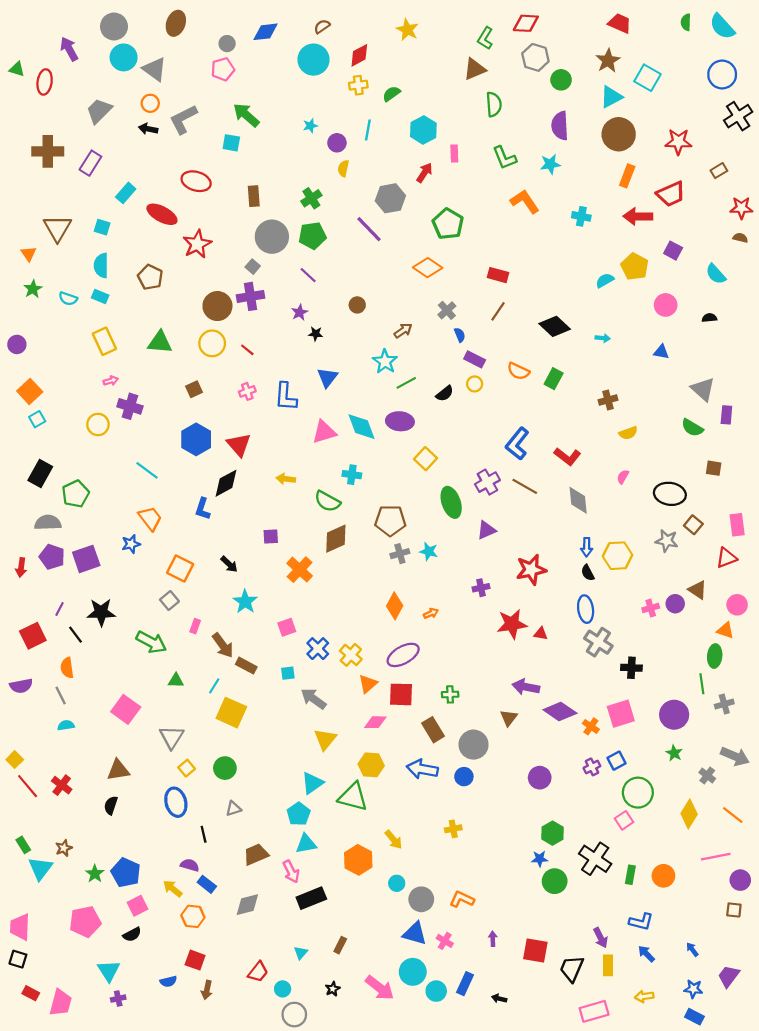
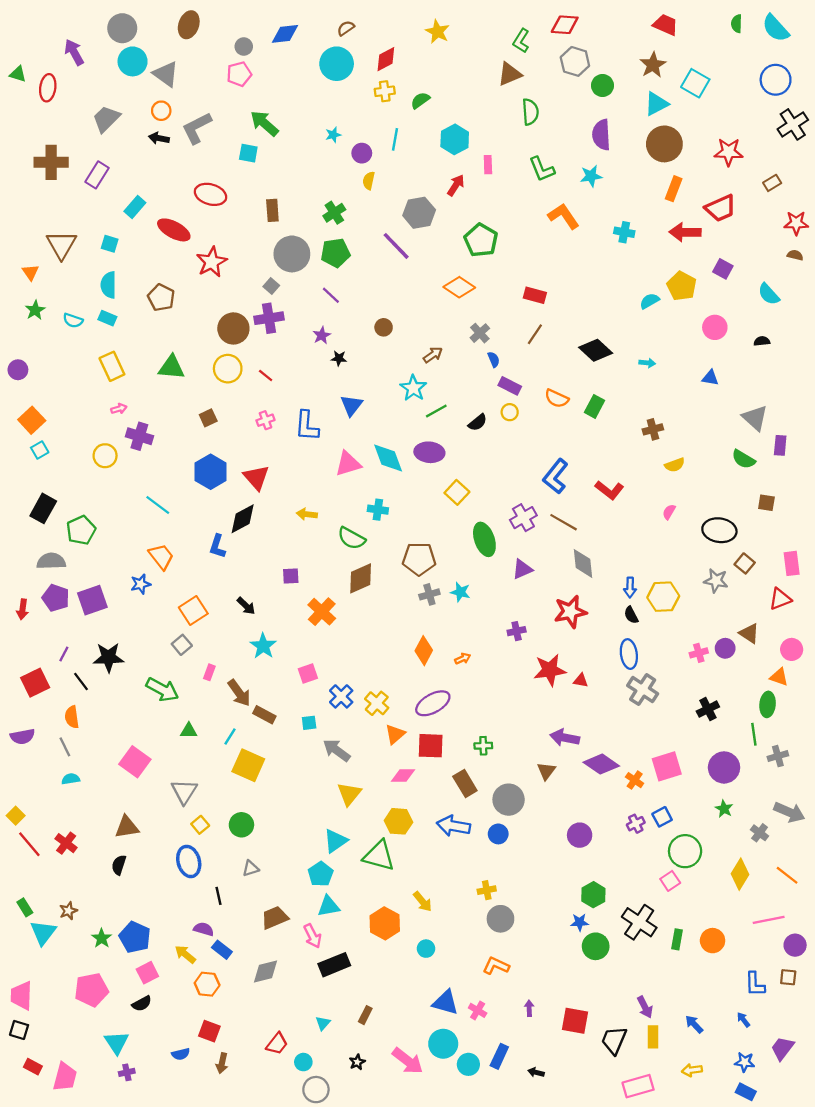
gray diamond: (578, 500) -> (583, 563), moved
orange square: (180, 569) -> (193, 610), turned 30
black cross: (631, 668) -> (708, 709), moved, turned -30
gray circle: (421, 899) -> (500, 919), moved
blue L-shape: (641, 922) -> (755, 984), moved, turned 75

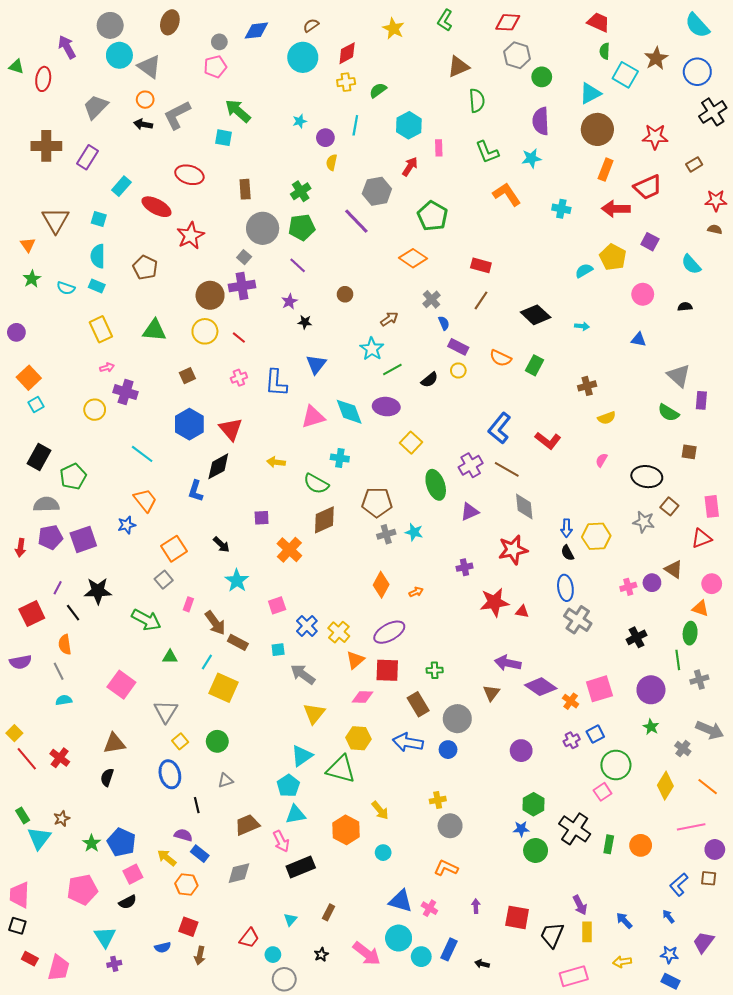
green semicircle: (737, 24) -> (605, 51), moved
green L-shape: (521, 41) -> (445, 20), moved
brown star: (653, 65) -> (656, 58), moved
purple pentagon: (56, 598) -> (50, 537), turned -30
blue L-shape: (755, 984) -> (679, 884), turned 50

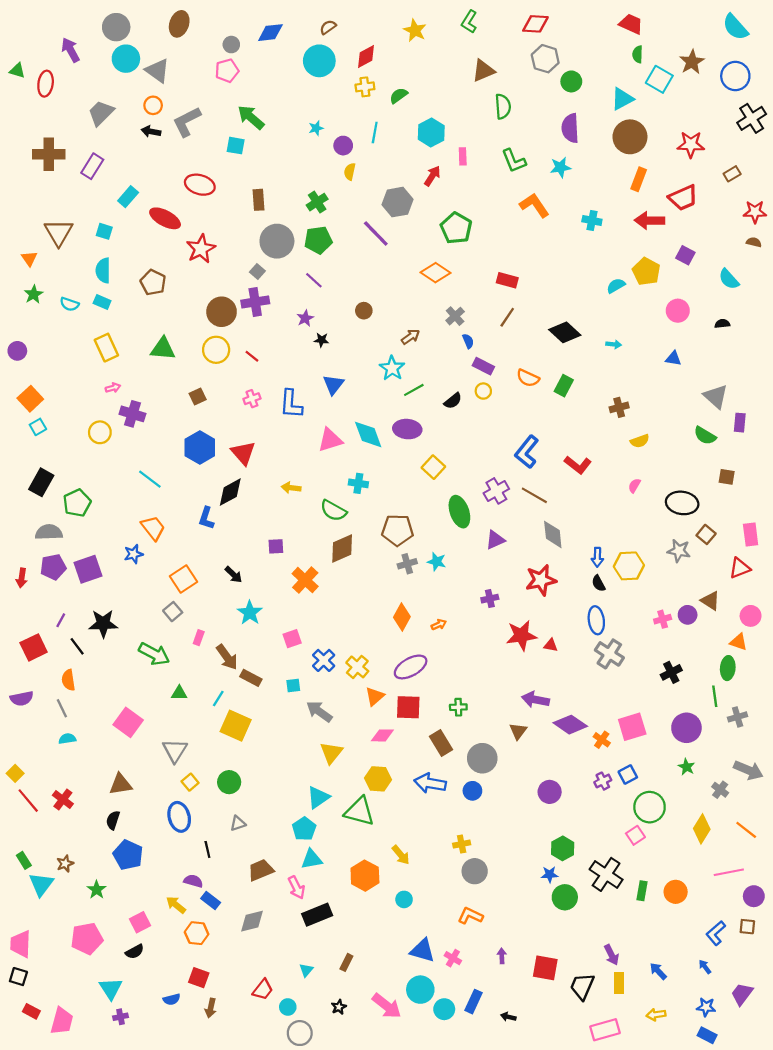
blue pentagon: (121, 842) -> (128, 855), moved

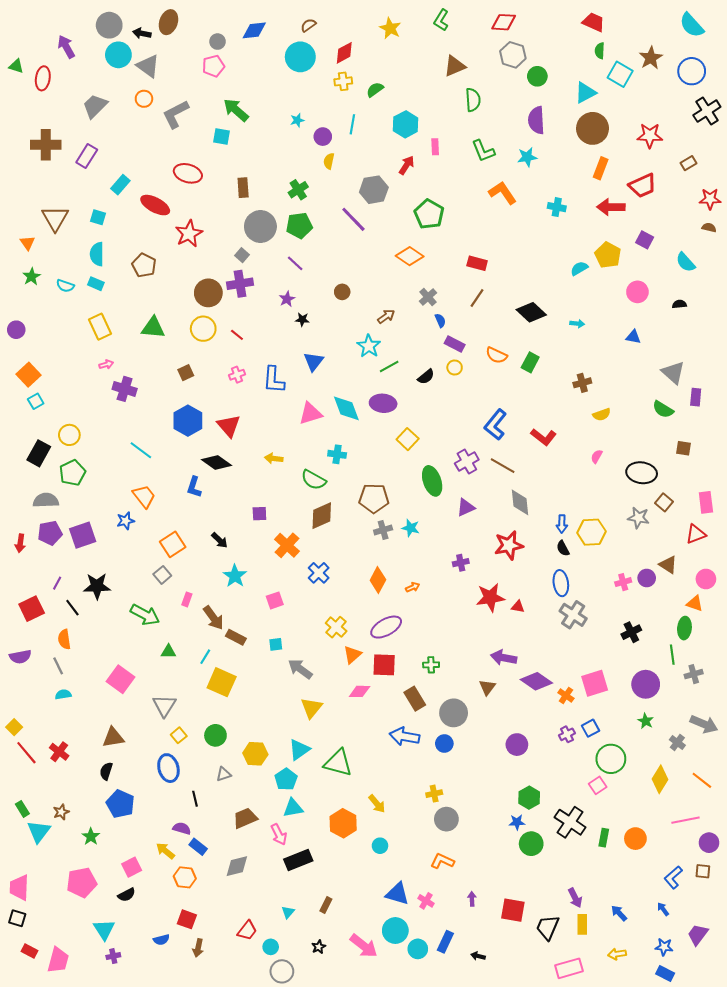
black arrow: (151, 131) -> (142, 33), moved
yellow circle: (100, 432) -> (69, 435), moved
black diamond: (230, 492) -> (216, 463), turned 64
blue cross: (324, 660) -> (319, 573), moved
yellow hexagon: (378, 779) -> (255, 754), moved

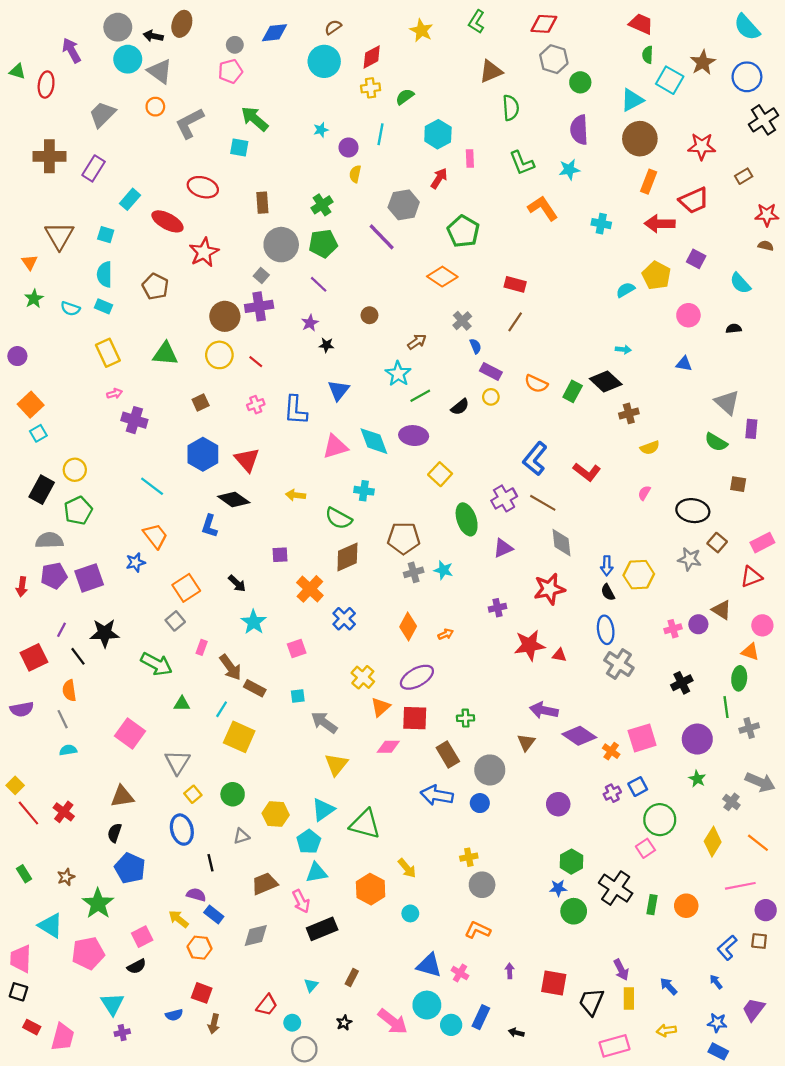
black diamond: (531, 312) -> (606, 381), moved
pink rectangle: (706, 502) -> (762, 543), turned 70
cyan triangle: (39, 831) -> (50, 926), moved, turned -35
green star: (91, 837) -> (98, 904), size x1.6

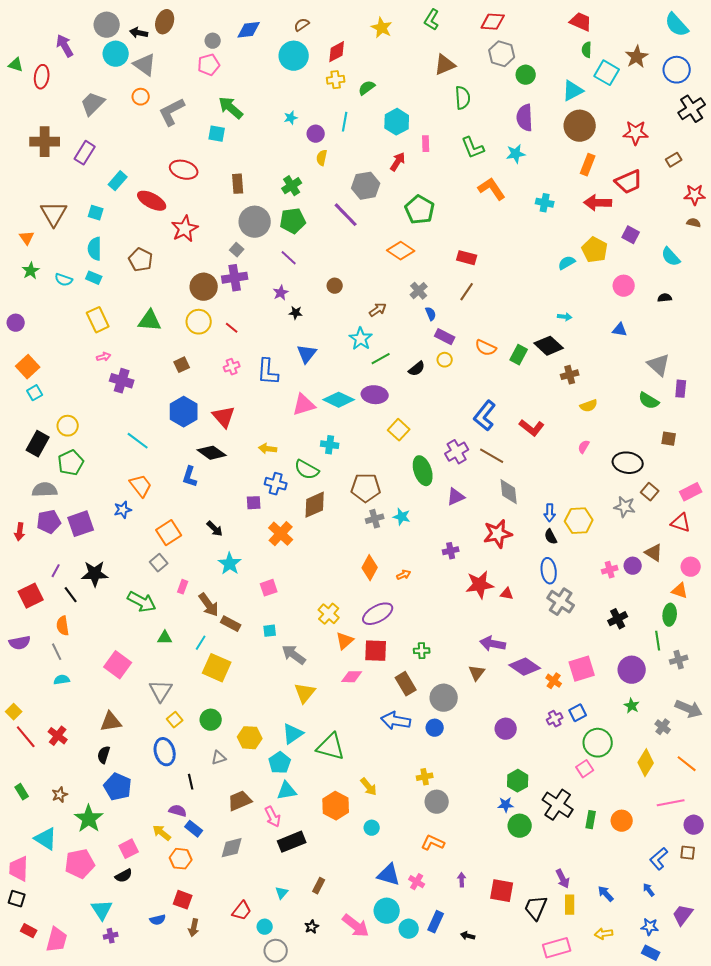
cyan diamond: (374, 441) -> (339, 400), turned -44
red triangle: (751, 577) -> (681, 523), turned 40
blue cross: (344, 619) -> (276, 484), moved, turned -30

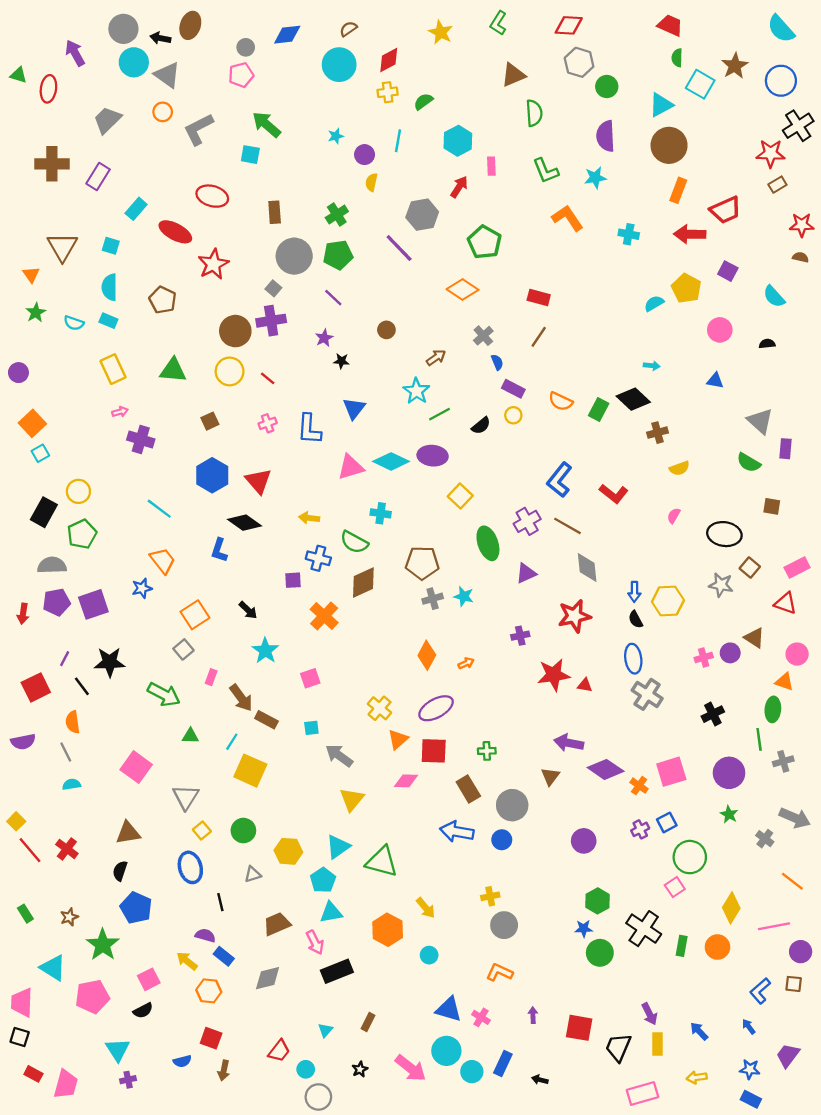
red star: (636, 133) -> (771, 153), moved
yellow diamond: (646, 763) -> (731, 908), moved

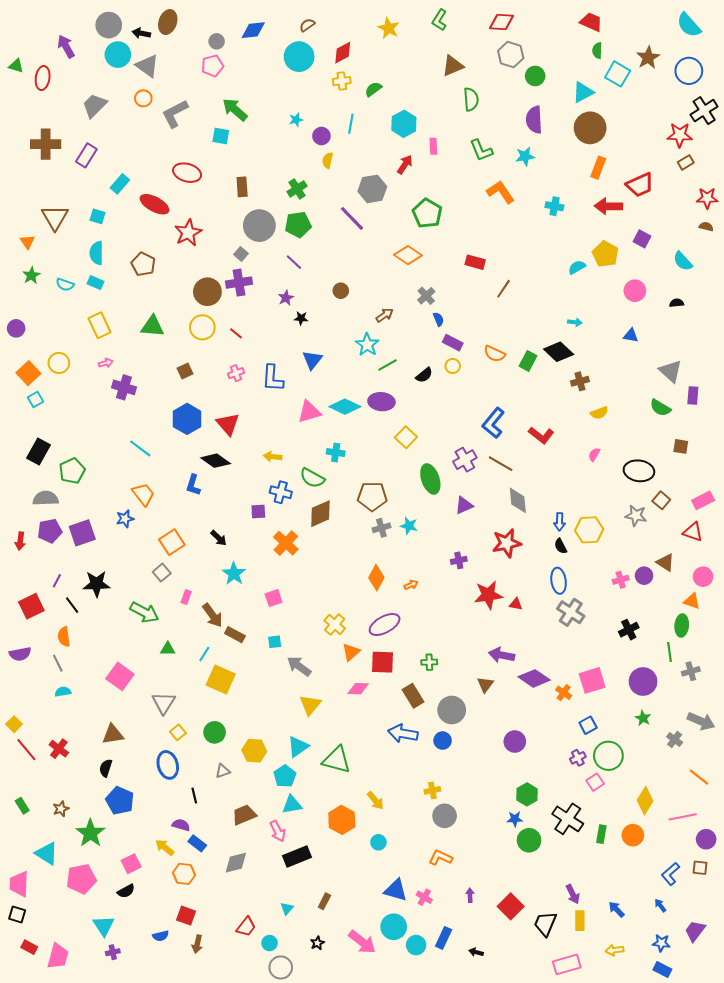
brown line: (539, 337) -> (504, 289), moved
yellow circle: (78, 491) -> (59, 363), moved
purple cross: (640, 829) -> (578, 758), moved
red square: (579, 1028) -> (511, 906), turned 35

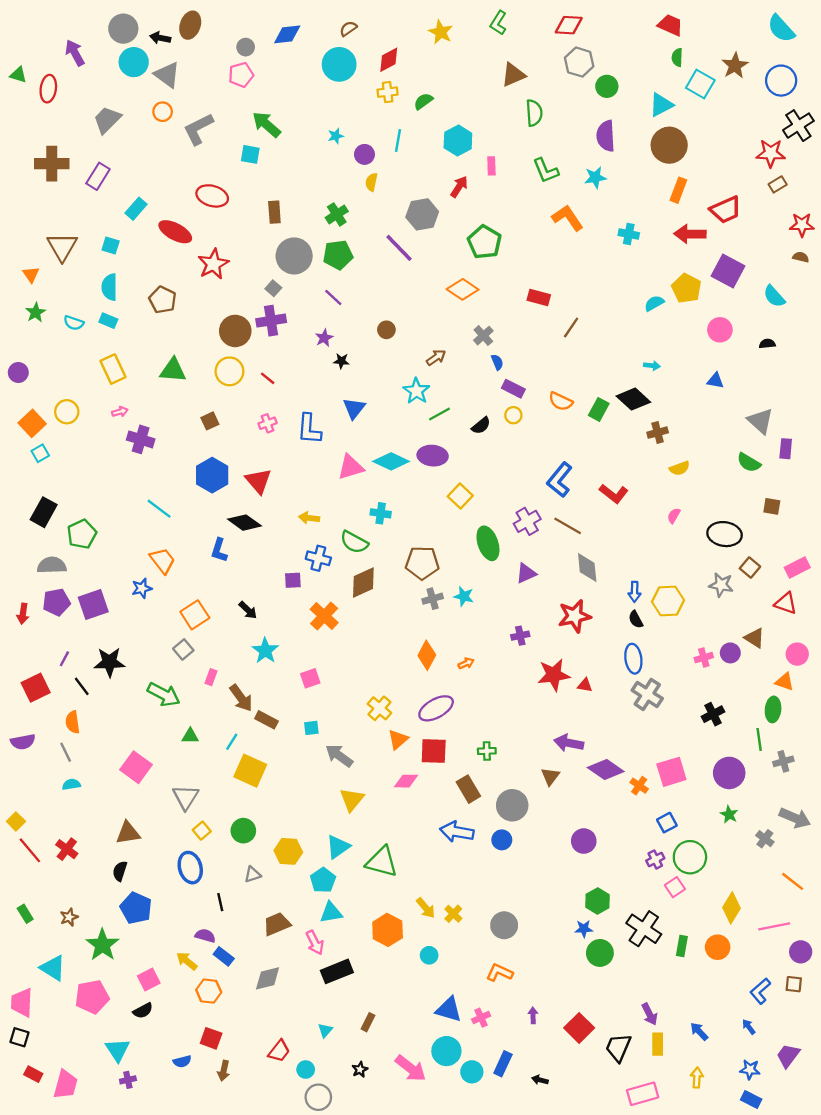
purple square: (642, 239) -> (728, 271), size x1.6
yellow cross: (432, 790) -> (453, 914), moved, turned -35
pink cross: (424, 897) -> (481, 1018), turned 35
yellow arrow: (615, 950) -> (697, 1078), turned 102

